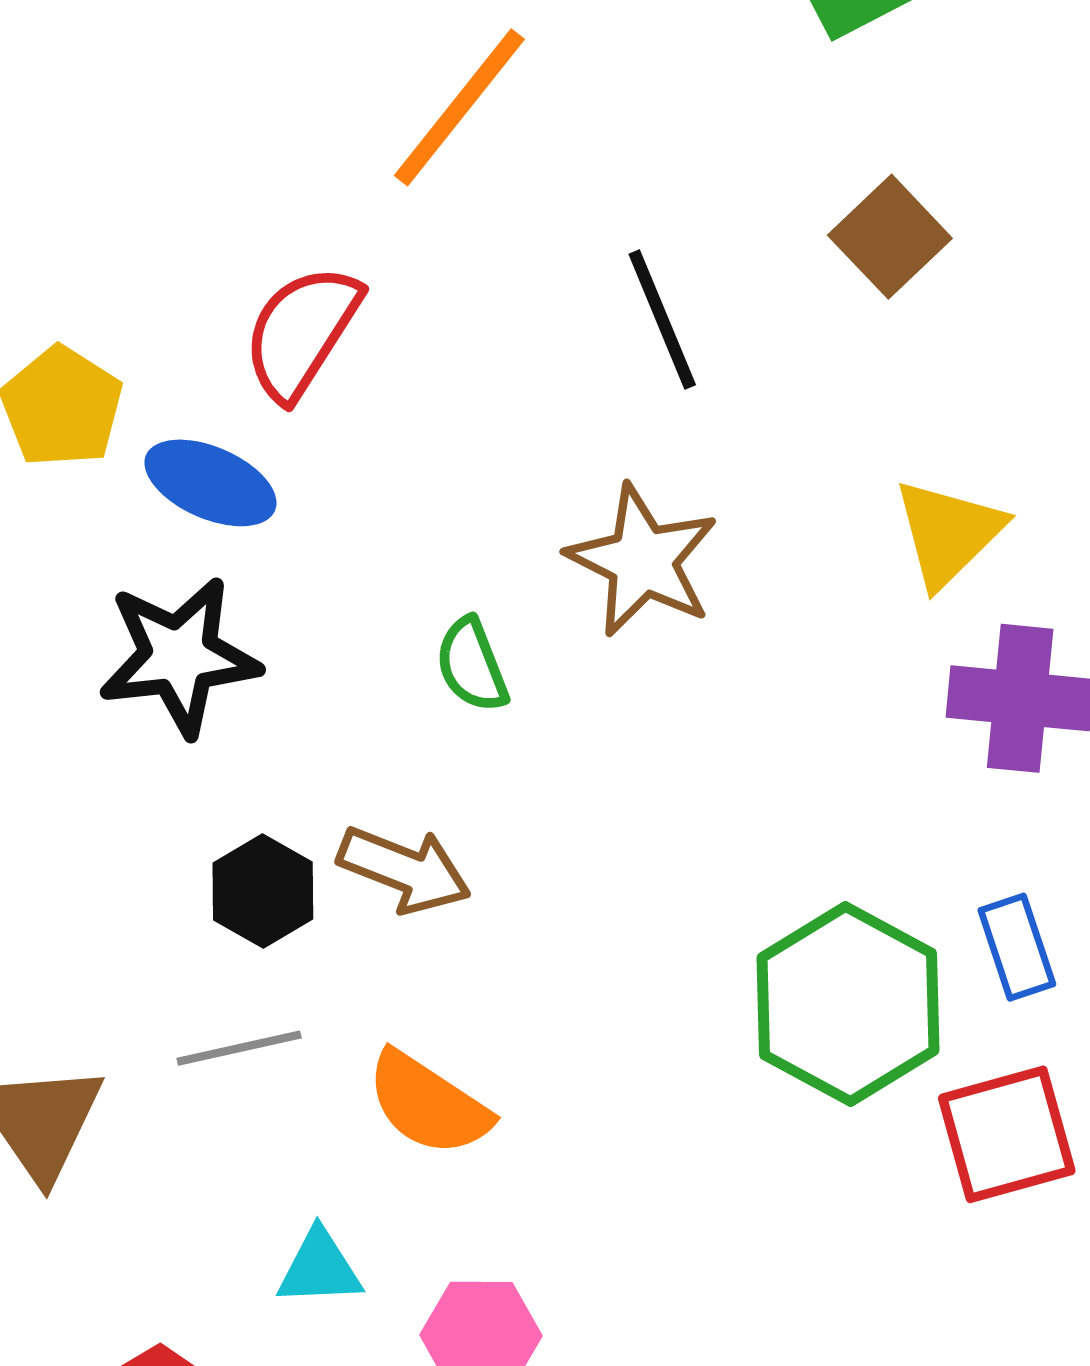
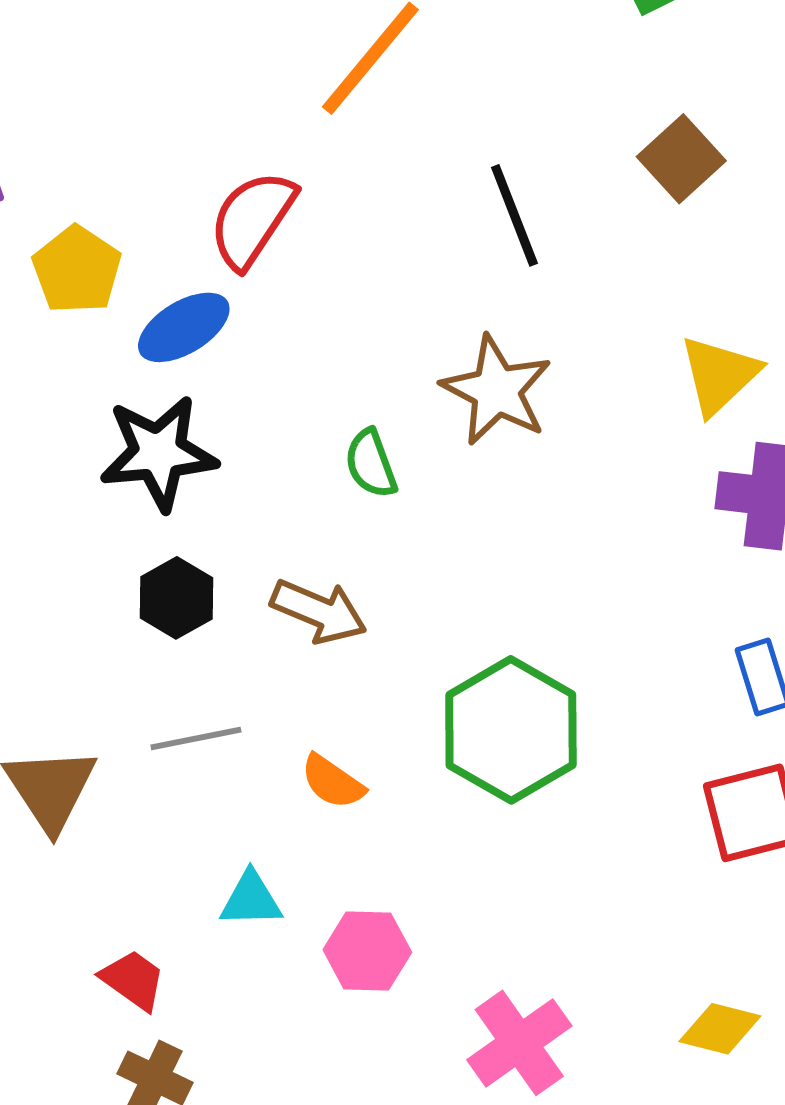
blue ellipse: (210, 483) -> (184, 327), turned -56
black hexagon: (263, 891) -> (176, 598), moved
green hexagon: (848, 1004) -> (511, 730), moved
orange semicircle: (428, 1104) -> (333, 782), size x0.7

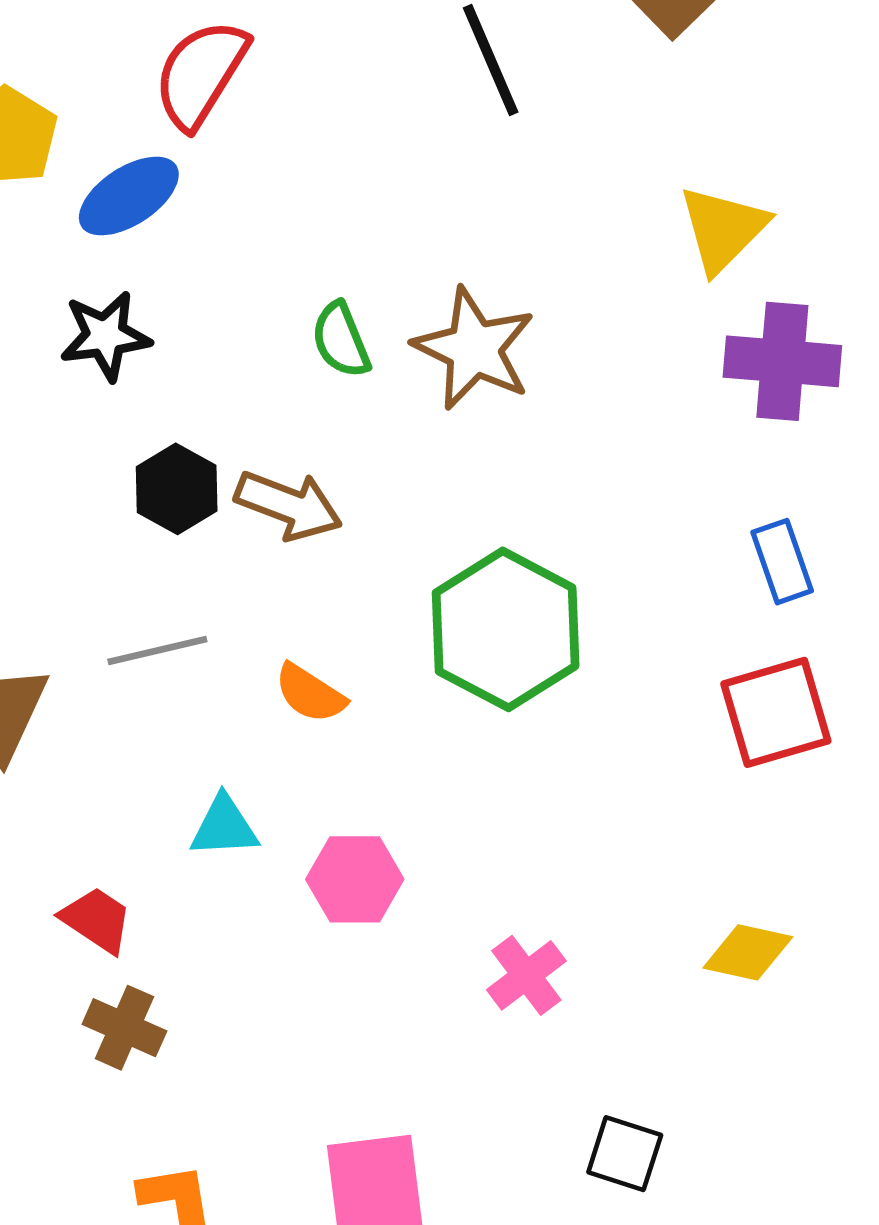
brown star: (497, 390) -> (474, 349), moved
black star: (158, 453) -> (105, 336), size x0.7
black hexagon: (176, 598) -> (177, 489), moved
pink cross: (519, 1043) -> (526, 975), size x0.7

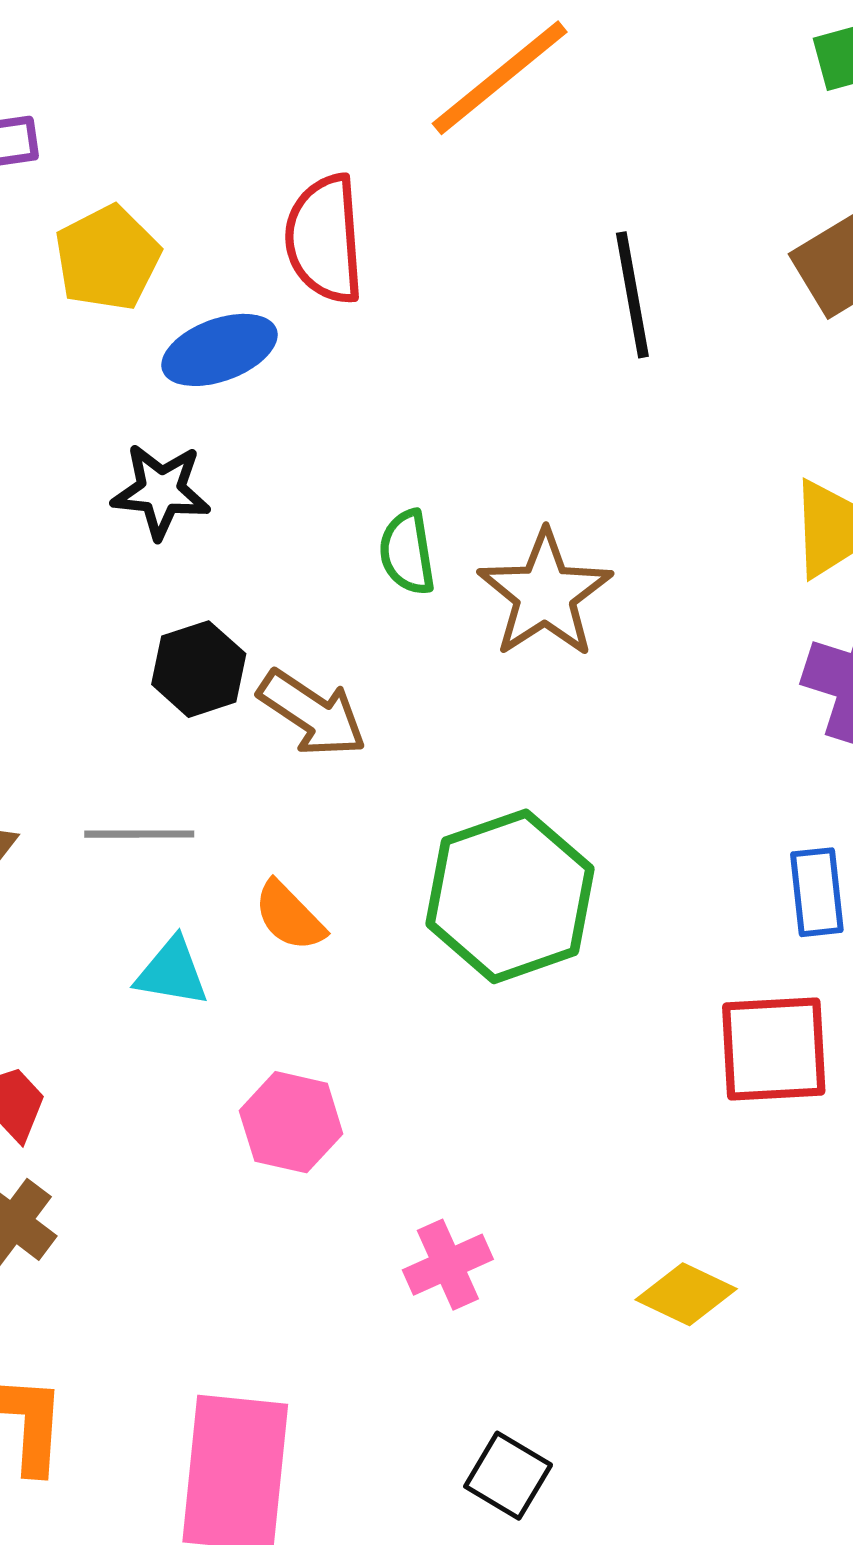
red semicircle: (201, 74) -> (325, 239), turned -49
cyan triangle: (224, 827) -> (172, 972), moved

